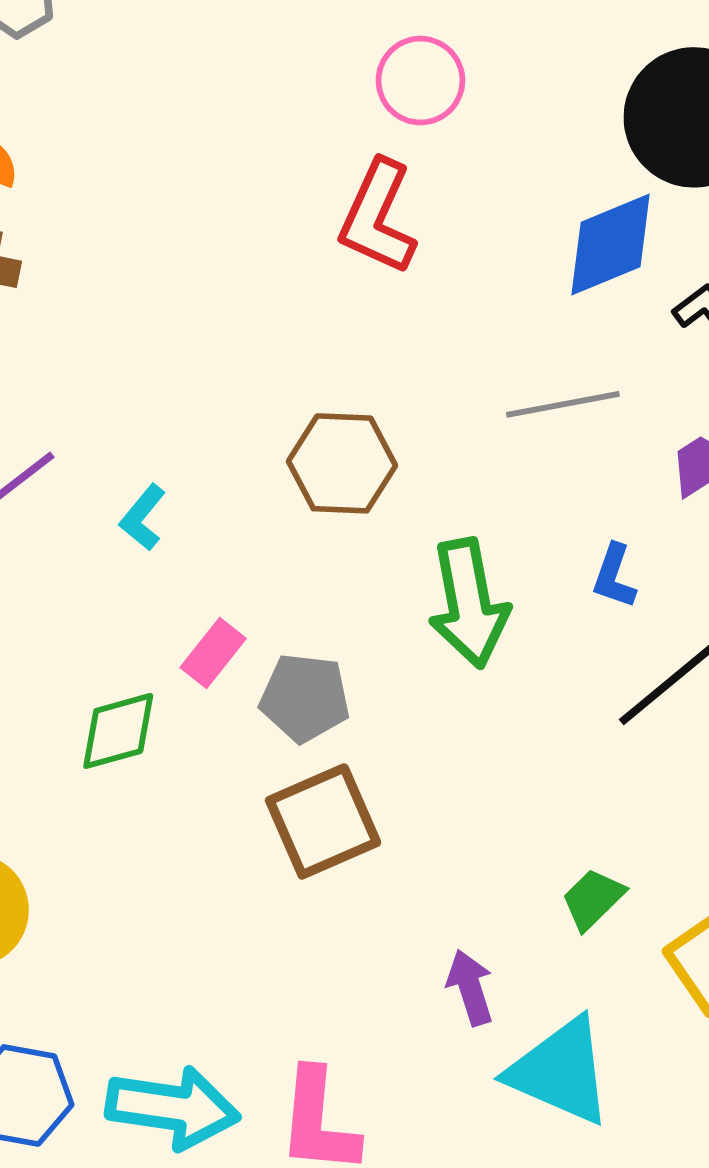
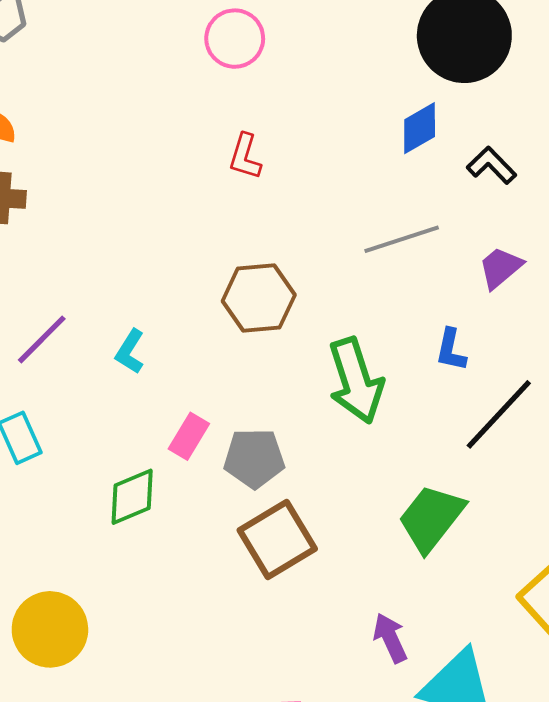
pink circle: (420, 81) -> (235, 39), moved
red L-shape: (378, 217) -> (245, 157), moved, size x0.6
blue diamond: (611, 245) -> (420, 128), size x0.7
green trapezoid: (593, 899) -> (431, 518), moved, size x1.6

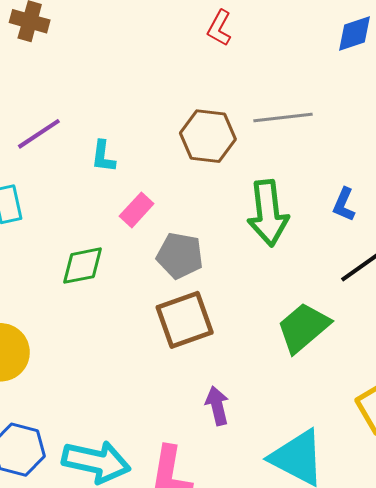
gray line: (402, 239) -> (283, 117), moved
cyan L-shape: (130, 352) -> (103, 156), turned -36
pink rectangle: (189, 436) -> (137, 210), moved
purple arrow: (390, 638) -> (217, 406), moved

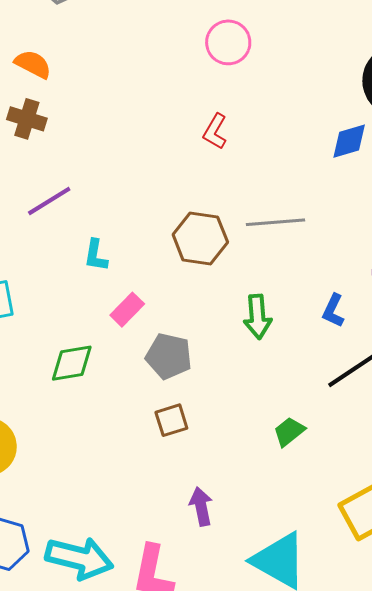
purple line: (39, 134) -> (49, 201), moved
green arrow: (268, 213) -> (258, 317), size x0.7
brown square: (185, 320) -> (171, 420), size x0.6
green trapezoid: (303, 328) -> (289, 432), size x0.6

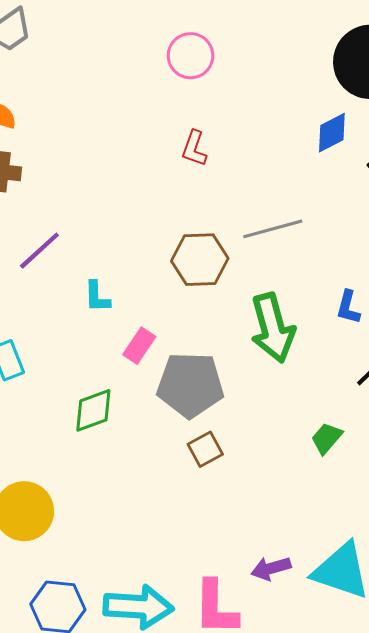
green arrow: (258, 317) -> (273, 328), size x1.5
gray pentagon: (169, 356) -> (190, 385), size x1.4
purple arrow: (201, 506) -> (271, 568), moved, turned -84

